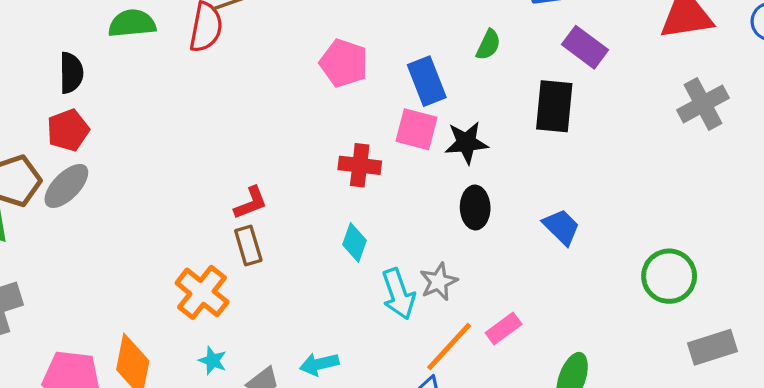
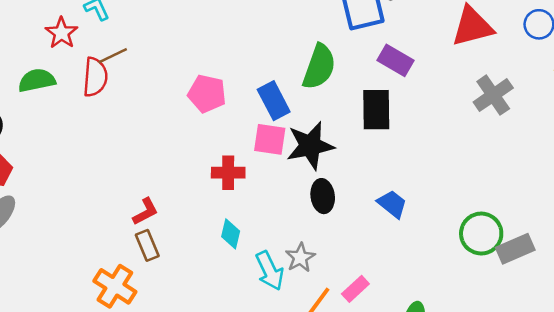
green semicircle: (488, 45) -> (319, 67), size x1.8
black star: (466, 143) -> (310, 146), size x1.4
gray rectangle: (713, 347) -> (515, 249), moved

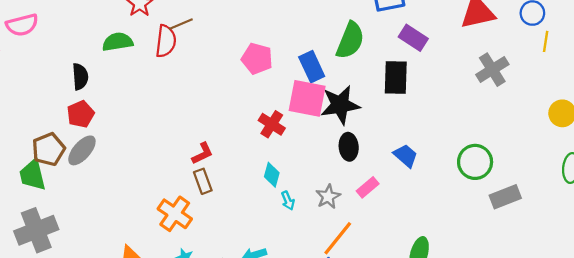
pink square: (270, 139) -> (307, 98), size x1.4
red cross: (228, 173) -> (272, 124), turned 30
green circle: (481, 234) -> (475, 162), moved
cyan arrow: (270, 271) -> (288, 201), moved, size x0.6
pink rectangle: (355, 289) -> (368, 187), moved

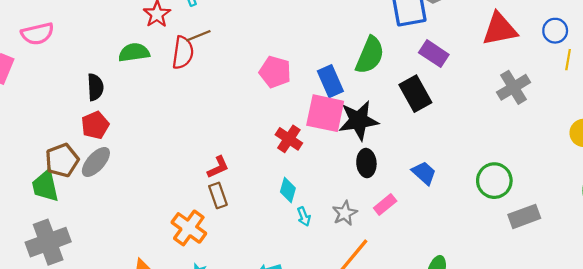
black rectangle: (396, 78) -> (415, 94), turned -32

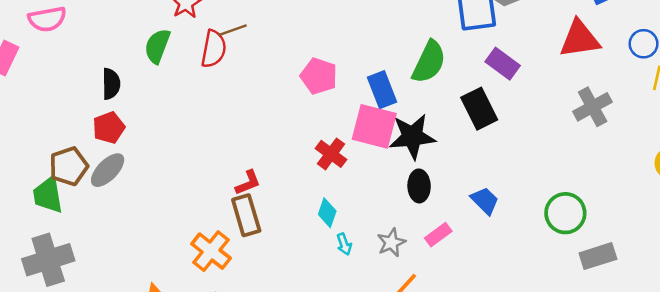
green semicircle: (134, 53) -> (157, 46), turned -64
brown rectangle: (218, 195) -> (246, 215), size x1.4

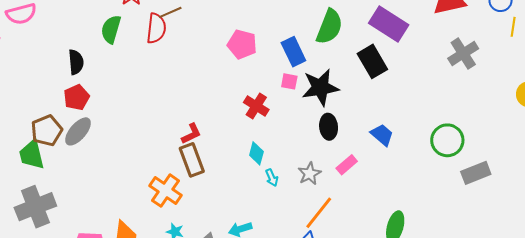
purple rectangle: (503, 64) -> (389, 24), size x1.4
pink square: (374, 126) -> (289, 81), size x0.5

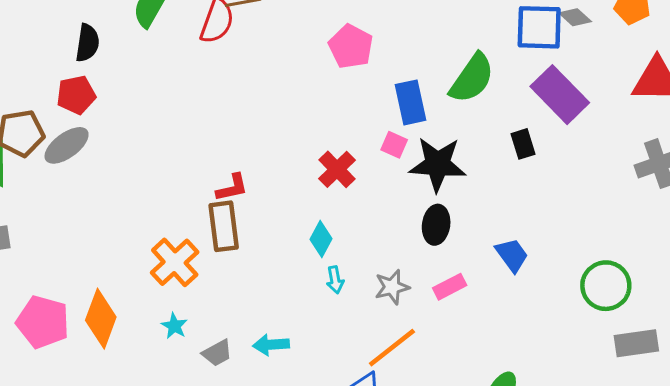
pink pentagon: (242, 44) -> (351, 46), moved
black rectangle: (372, 61) -> (523, 144), size x0.6

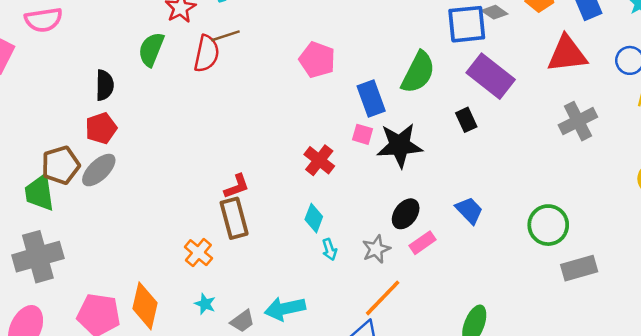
black ellipse: (436, 225) -> (406, 214), moved, turned 36
orange cross: (175, 262) -> (198, 253), size x0.7
cyan arrow: (271, 345) -> (285, 309), size x1.4

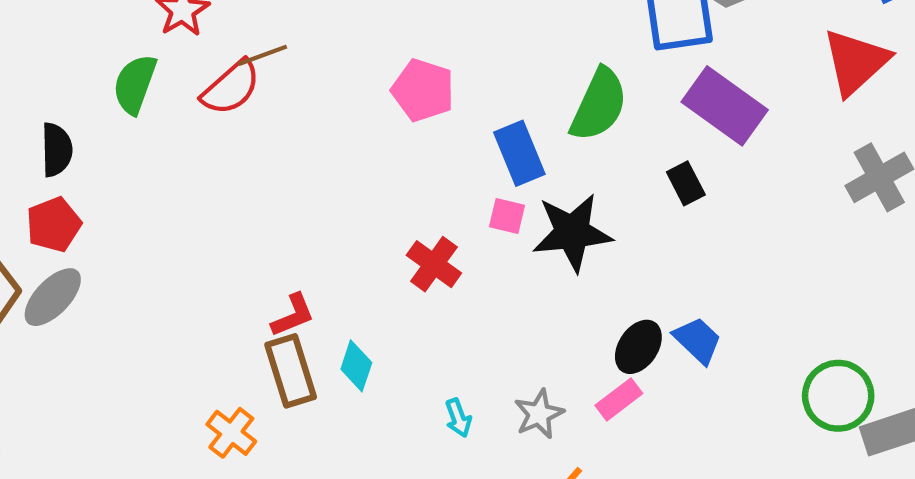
red semicircle: (207, 54) -> (231, 88), turned 39
red triangle: (567, 54) -> (856, 62), turned -33
black ellipse: (406, 214) -> (638, 347), moved
cyan diamond: (314, 218) -> (356, 366), moved
green circle: (548, 225) -> (838, 396), moved

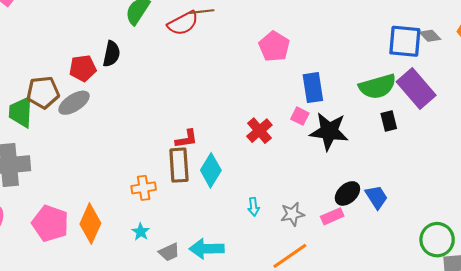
green semicircle: (599, 105) -> (377, 86), moved, turned 36
black semicircle: (57, 150) -> (111, 54), moved
cyan diamond: (356, 366) -> (211, 170), size x1.4
orange cross: (231, 433) -> (144, 188), turned 30

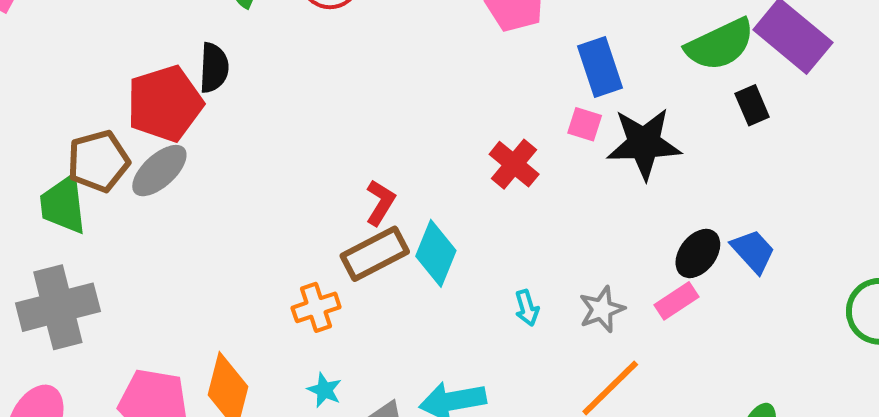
red pentagon: (83, 68) -> (165, 104), size x1.5
red L-shape: (186, 139) -> (380, 203), turned -40
brown rectangle: (179, 165) -> (375, 254), turned 76

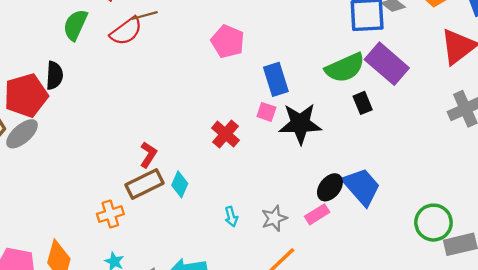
blue trapezoid: (753, 251) -> (362, 187), size x1.5
cyan diamond: (436, 253) -> (180, 184), size x0.7

